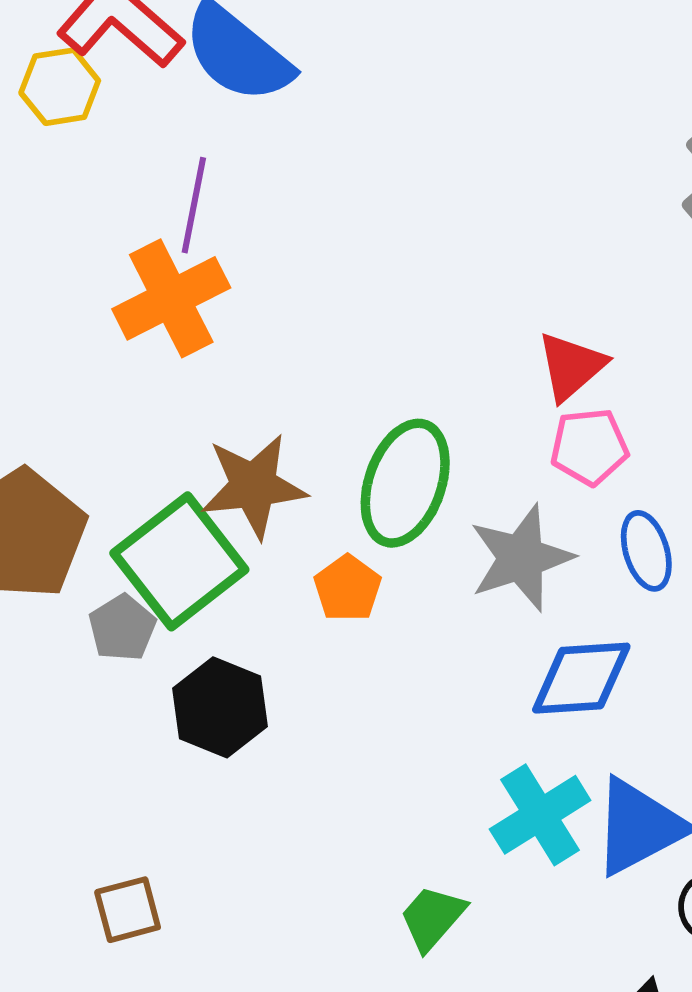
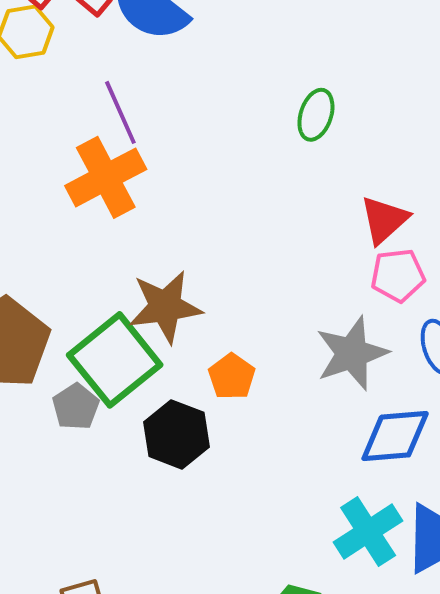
purple line: (194, 205) -> (120, 112), turned -34
green ellipse: (405, 483) -> (316, 115), moved, size x0.6
black hexagon: (220, 707) -> (177, 434), moved

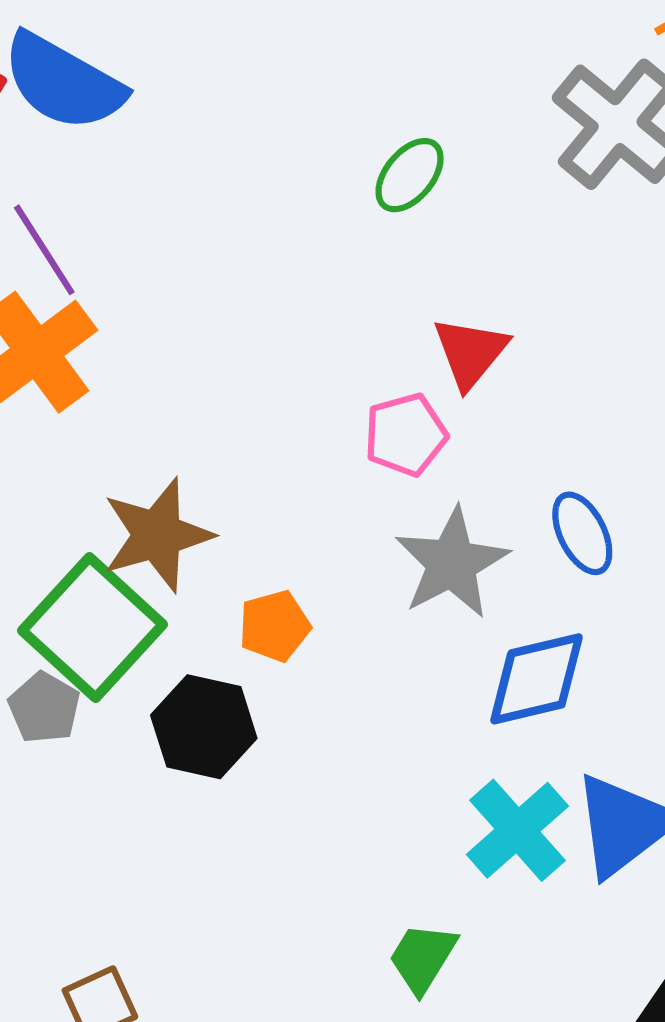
green ellipse: (316, 115) -> (410, 175), moved, turned 30
pink pentagon: (398, 275) -> (406, 435), moved
orange pentagon: (232, 377) -> (274, 626), turned 30

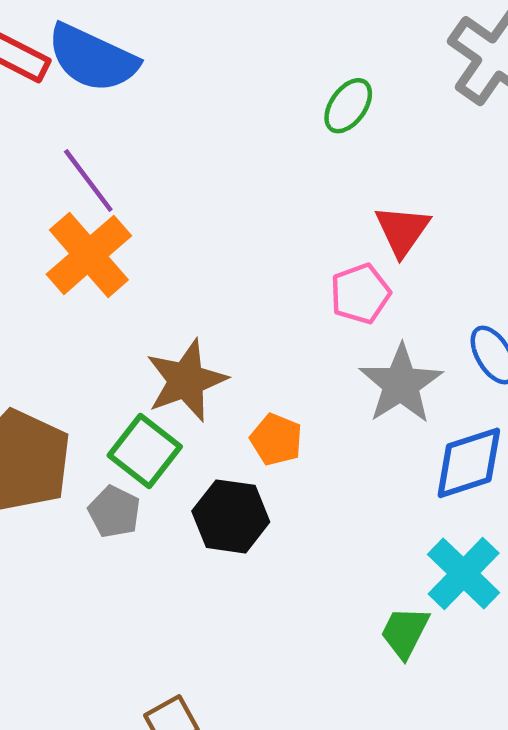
orange pentagon: (274, 626) -> (276, 440), turned -30
green square: (93, 628) -> (145, 451), size x0.7
green trapezoid: (422, 958) -> (405, 632), moved

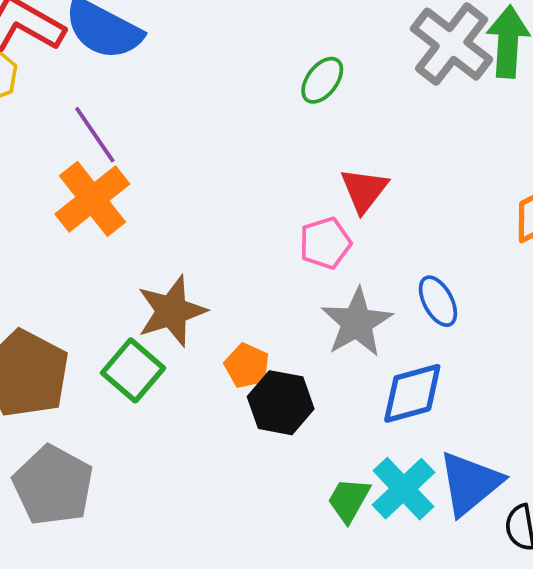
gray pentagon: (114, 512) -> (53, 485), moved, size x1.8
black hexagon: (231, 516) -> (281, 403), moved
green trapezoid: (405, 632) -> (349, 500), moved

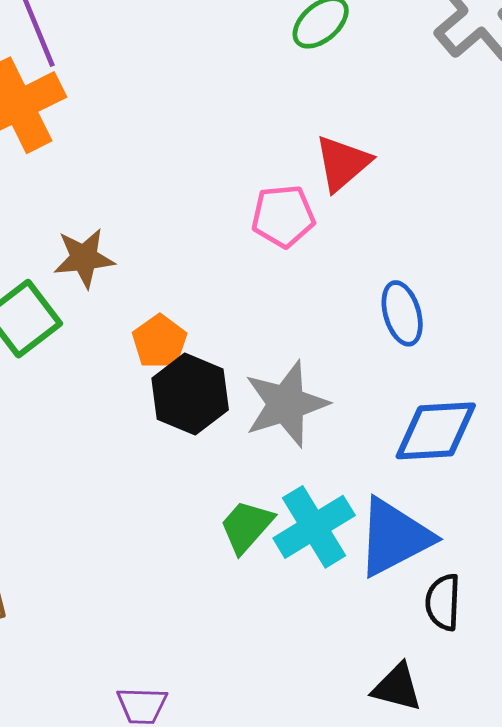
brown star: (172, 311) -> (84, 258), size x0.7
gray star: (357, 323) -> (286, 404), moved
blue diamond: (412, 393) -> (436, 431), moved

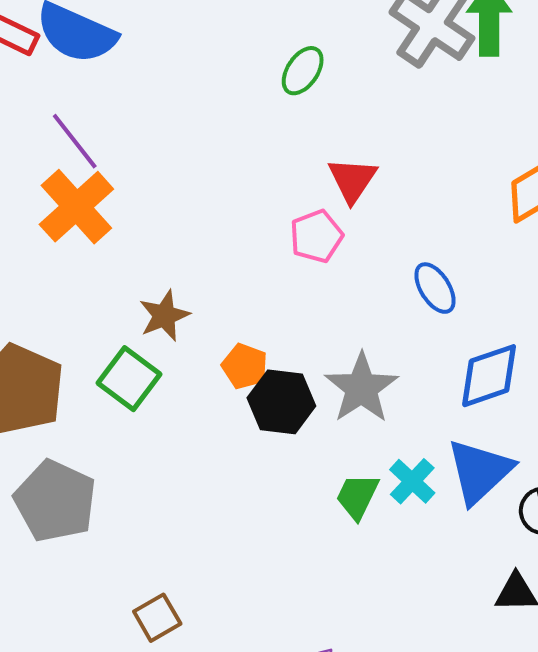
cyan cross: (314, 527) -> (412, 481), size x0.7

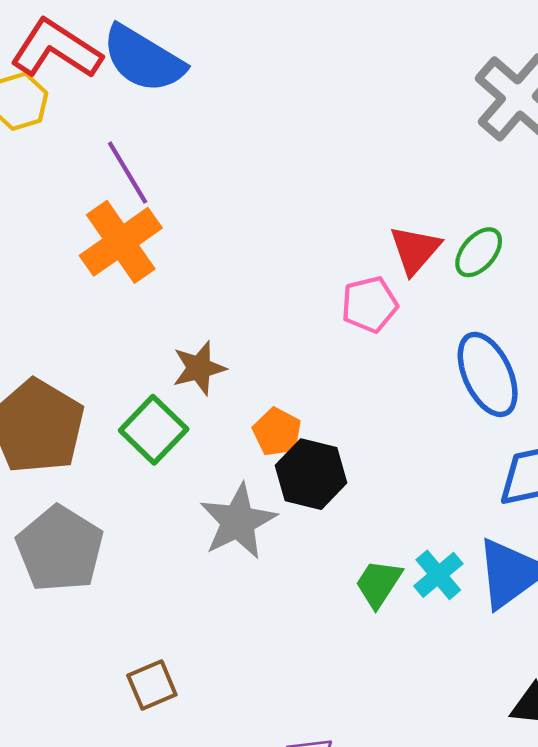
green ellipse: (303, 71) -> (479, 252), moved
blue ellipse: (435, 288) -> (488, 374), size x1.5
gray star: (361, 388) -> (238, 521), moved

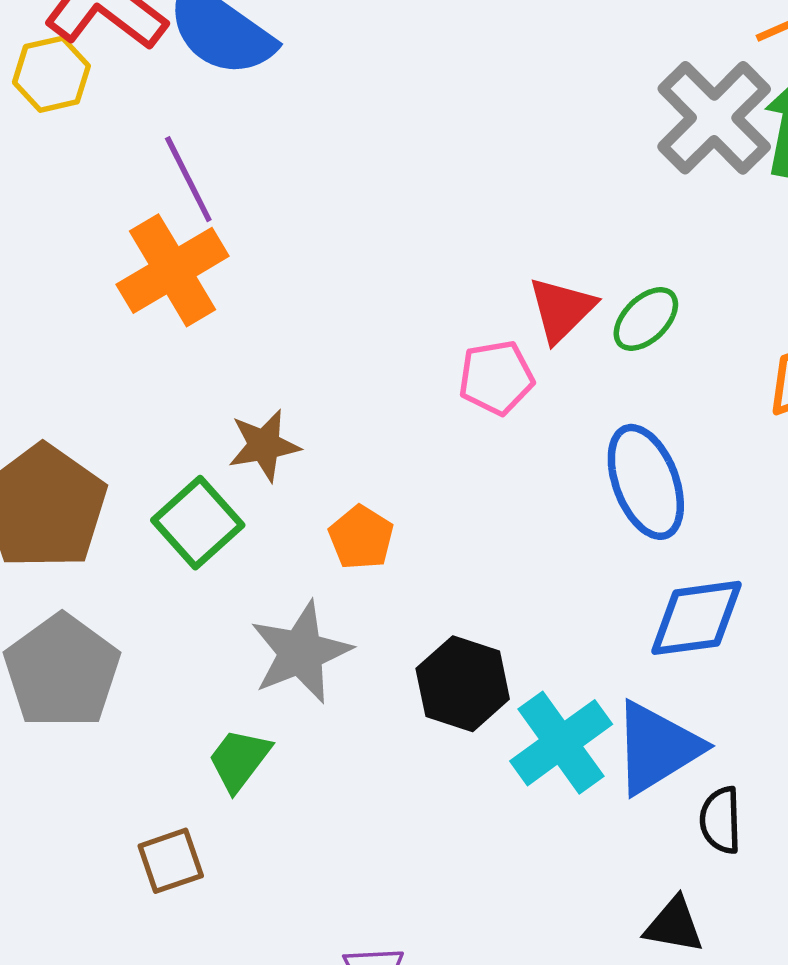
black hexagon: (311, 474) -> (463, 684), moved
cyan cross: (438, 575) -> (561, 743), size x1.5
green trapezoid: (378, 584) -> (239, 760), moved

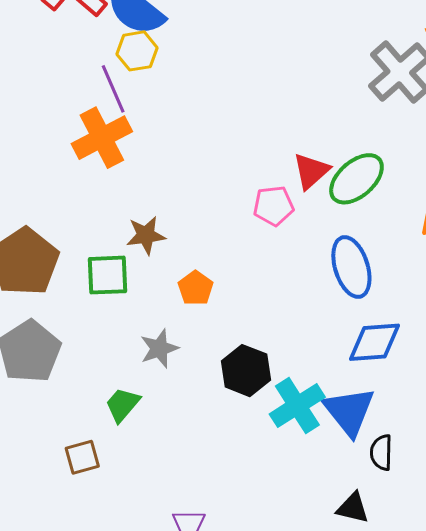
yellow hexagon: (52, 74) -> (137, 51), moved
green ellipse: (646, 319) -> (356, 179), size x1.5
green square: (198, 523) -> (108, 275), turned 36
gray star: (301, 652) -> (159, 348), size x0.7
blue triangle: (657, 748) -> (349, 411), turned -40

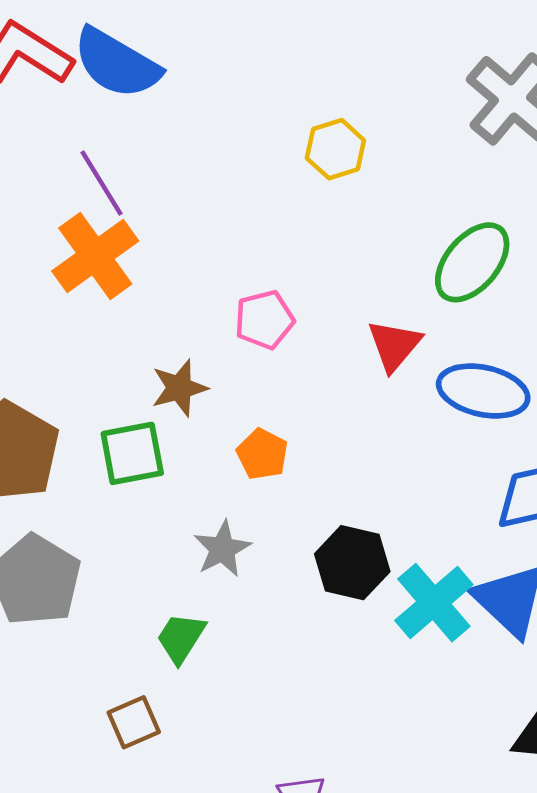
yellow hexagon: (137, 51) -> (335, 149), moved
red triangle: (311, 171) -> (394, 345), moved
pink pentagon: (274, 206) -> (264, 320), moved
blue ellipse: (351, 267) -> (483, 391), turned -52

